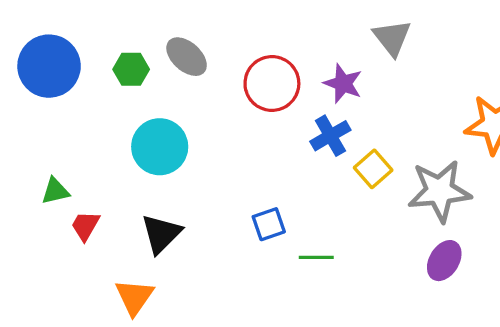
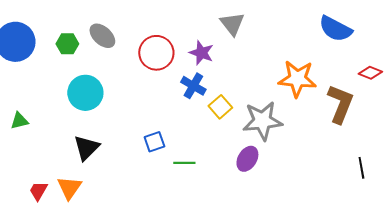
blue cross: (330, 136) -> (193, 86), turned -30
red trapezoid: (85, 226) -> (38, 191), moved
purple ellipse: (444, 261) -> (247, 159), moved

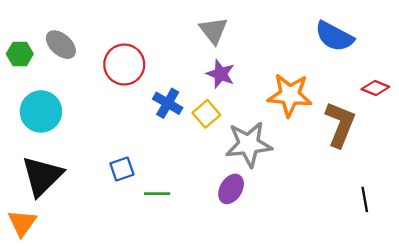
purple star: (201, 53) -> (220, 74), moved
yellow square: (220, 107) -> (206, 114), moved
black triangle: (86, 148) -> (42, 176), size x1.4

